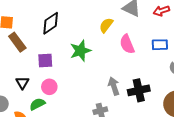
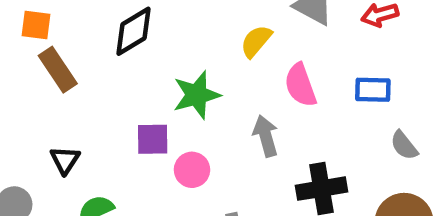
purple square: (45, 61) -> (153, 139), moved
gray arrow: (114, 86) -> (266, 136), moved
pink circle: (49, 87) -> (192, 170), moved

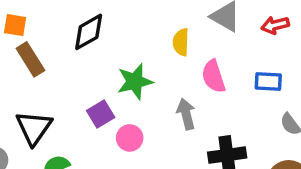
yellow semicircle: (256, 41) -> (181, 42), turned -40
purple square: (153, 139) -> (101, 114), turned -32
black triangle: (65, 160) -> (34, 128), size x1.6

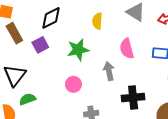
yellow semicircle: (181, 42) -> (97, 21), moved
purple square: (101, 114) -> (40, 45), moved

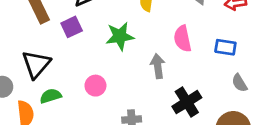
pink circle: (73, 84) -> (95, 86), moved
black cross: (133, 97) -> (187, 102), turned -30

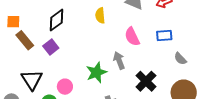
green star: (120, 36) -> (96, 72), moved
pink circle: (95, 86) -> (65, 87), moved

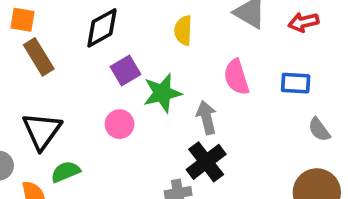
purple square: (51, 47) -> (126, 71), moved
green star: (96, 72) -> (162, 93), moved
black cross: (146, 81) -> (206, 162), moved
pink circle: (65, 87) -> (120, 124), moved

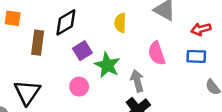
red arrow: (303, 22) -> (201, 29), moved
brown rectangle: (39, 57) -> (38, 43), moved, turned 40
green star: (162, 93) -> (107, 65), turned -30

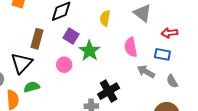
brown rectangle: (38, 43) -> (37, 39), moved
purple square: (82, 51) -> (71, 36), turned -35
gray arrow: (137, 81) -> (146, 72), moved, turned -54

